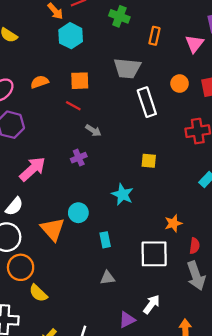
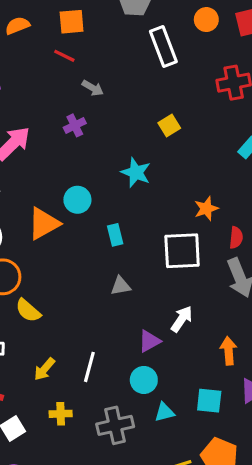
yellow square: (149, 161) -> (169, 125), turned -35
orange triangle: (53, 229) -> (44, 224), turned 45

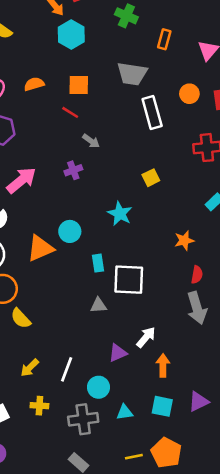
orange star: (206, 209) -> (184, 240), moved
white square: (182, 251) -> (129, 280), moved
orange arrow: (229, 351) -> (163, 365), moved
cyan circle: (144, 380) -> (98, 387), moved

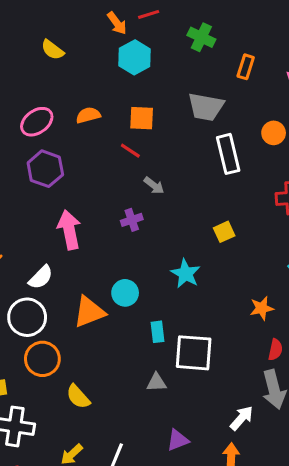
pink arrow: (21, 180) -> (69, 230), turned -64
yellow semicircle: (21, 318) -> (78, 397), moved
white arrow: (146, 337) -> (242, 418), moved

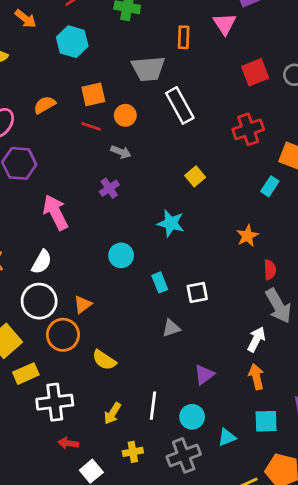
orange arrow: (117, 23) -> (26, 19), moved
orange rectangle: (246, 67) -> (184, 37), moved
orange circle: (274, 133) -> (125, 115), moved
orange triangle: (89, 312) -> (83, 304), moved, size x0.6
white square: (194, 353) -> (197, 292), size x0.6

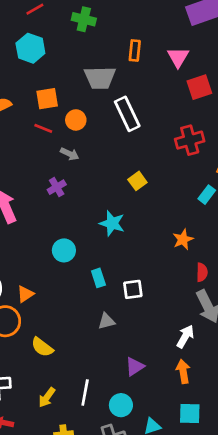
pink triangle: (225, 24) -> (178, 57), moved

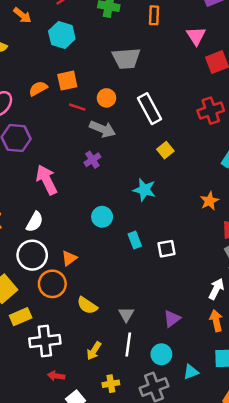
orange rectangle: (135, 51) -> (154, 15), moved
orange square: (47, 99) -> (67, 81), moved
white rectangle: (127, 114) -> (149, 109), moved
gray arrow: (70, 154) -> (103, 129), size x1.5
gray triangle: (106, 321) -> (126, 314), moved, turned -42

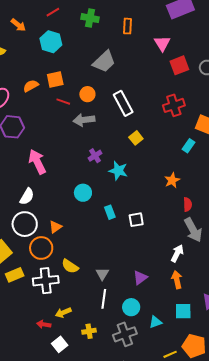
gray trapezoid: (126, 58) -> (104, 62), turned -40
gray arrow: (103, 129) -> (84, 120), turned 150
purple cross: (92, 160) -> (95, 156), moved
white cross: (45, 341) -> (46, 281), moved
yellow arrow: (94, 351) -> (63, 313), moved, turned 35

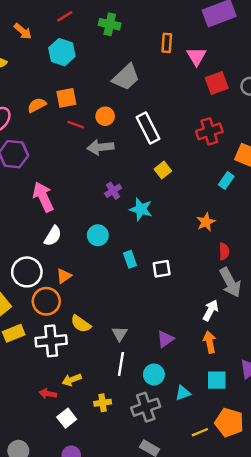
orange rectangle: (127, 26) -> (167, 43), moved
white semicircle: (27, 196) -> (53, 236), moved

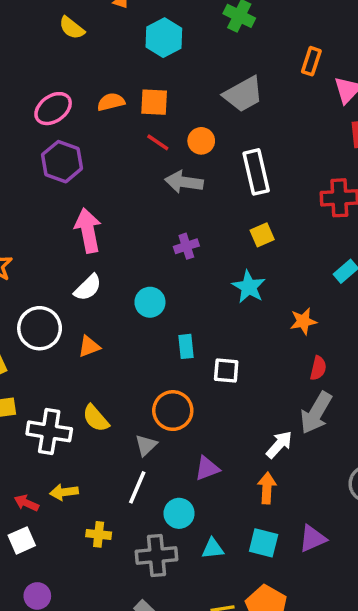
cyan star: (141, 209) -> (249, 287), moved
gray arrow: (230, 282) -> (316, 413), turned 44
orange circle: (46, 301) -> (173, 411), moved
white square: (67, 418) -> (22, 540), moved

